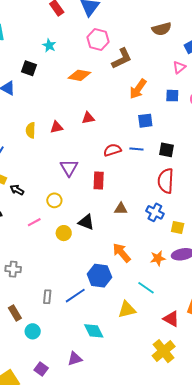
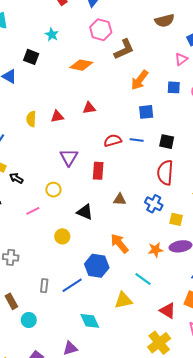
yellow circle: (64, 233) -> (62, 236), moved

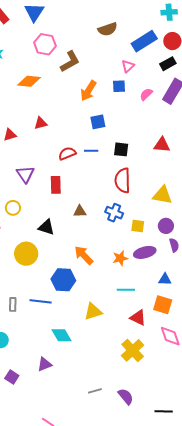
blue square: (174, 87) -> (119, 86), moved
yellow circle: (62, 236) -> (26, 254), size x1.5
cyan line: (143, 279) -> (126, 290), moved, turned -30
blue line: (72, 285) -> (41, 301), turned 45

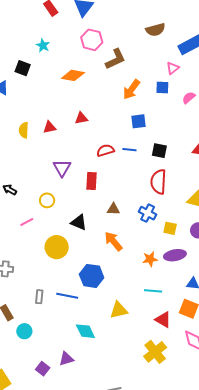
orange arrow: (84, 255) -> (113, 241), moved
purple square: (12, 377) -> (43, 369), moved

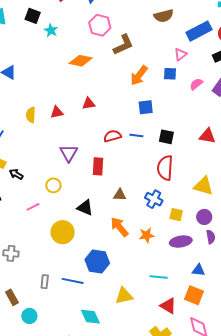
black square: (23, 68) -> (33, 16), moved
orange star: (150, 259) -> (147, 235), moved

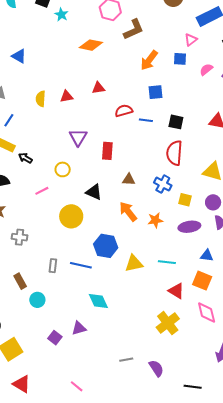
red semicircle: (112, 136) -> (124, 111), moved
yellow triangle: (124, 296) -> (134, 264), moved

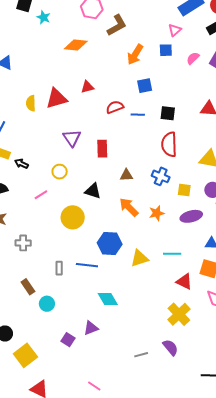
red triangle: (67, 96) -> (56, 98), size x1.6
purple semicircle: (156, 368) -> (170, 347), moved

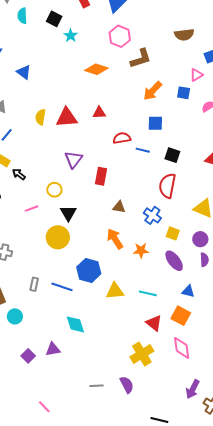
black triangle: (93, 191) -> (68, 213), moved, turned 30
purple ellipse: (191, 216) -> (174, 261), turned 55

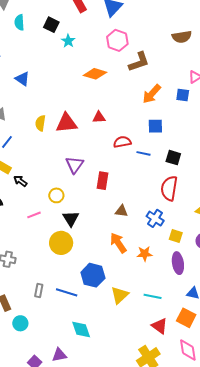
purple ellipse: (174, 261) -> (178, 263), turned 30
yellow triangle: (115, 291) -> (120, 295), turned -36

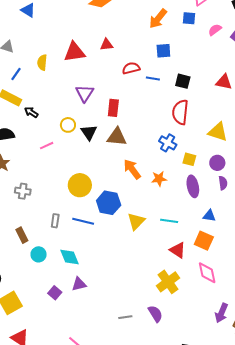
yellow semicircle: (40, 123) -> (42, 62), moved
brown triangle: (121, 211) -> (117, 137), moved, size x1.5
black triangle: (71, 219) -> (89, 132), moved
yellow circle: (61, 243) -> (80, 185), moved
cyan diamond: (81, 330) -> (69, 257), moved

